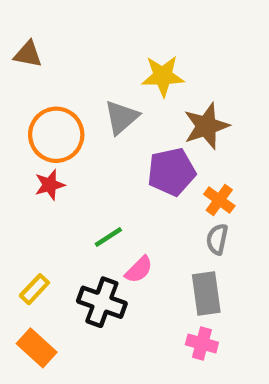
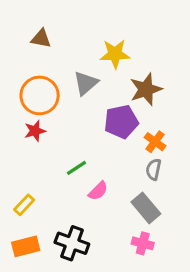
brown triangle: (28, 54) -> (41, 38), moved
gray rectangle: (206, 294) -> (146, 208), turned -32
black cross: (102, 302) -> (72, 243), moved
orange rectangle: (37, 348) -> (26, 246), turned -56

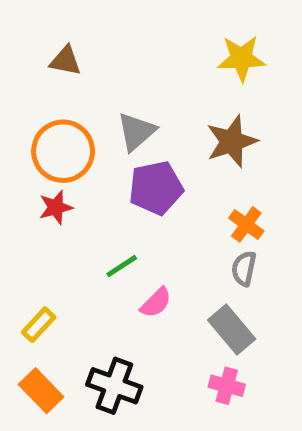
yellow star: (115, 54) -> (241, 58), moved
purple pentagon: (121, 122) -> (156, 188), moved
orange rectangle: (26, 246) -> (41, 391), turned 60

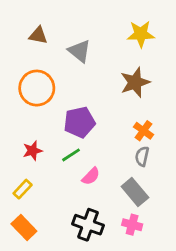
gray triangle: (136, 132) -> (79, 51), moved, turned -40
purple pentagon: (156, 188) -> (79, 122), moved
red star: (56, 207) -> (33, 151), moved
black cross: (114, 386) -> (88, 225), moved

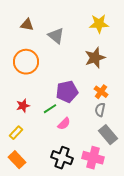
purple pentagon: (79, 122) -> (67, 92), moved
gray rectangle: (135, 192) -> (108, 135), moved
pink cross: (132, 225) -> (93, 158), size x1.5

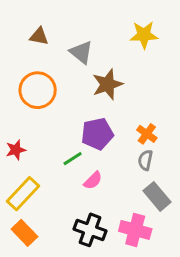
brown star: (95, 58) -> (107, 84), moved
red star: (23, 106) -> (16, 150), moved
yellow rectangle: (16, 133) -> (23, 194), size x1.6

